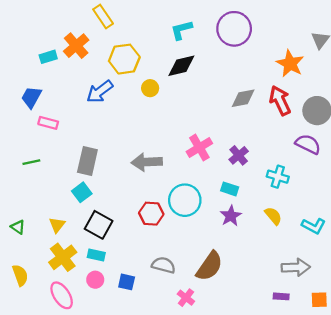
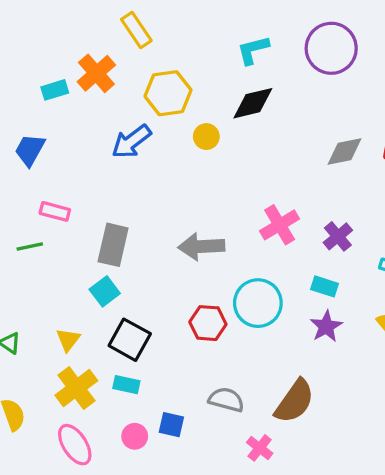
pink rectangle: (48, 123) -> (55, 211), moved
pink circle: (95, 280) -> (135, 436), moved

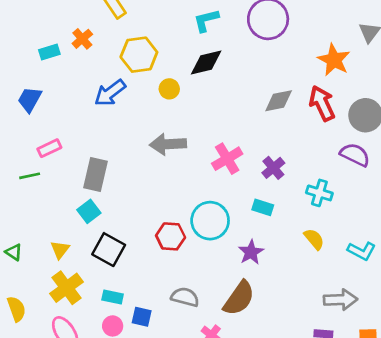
orange cross: (96, 73) -> (82, 39), size x0.7
pink rectangle: (55, 211) -> (49, 148), turned -40
gray arrow: (201, 246) -> (168, 144), moved
purple star: (326, 326) -> (251, 252), moved
cyan rectangle: (126, 385) -> (113, 297), moved

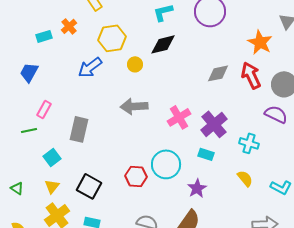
pink rectangle: (49, 148) -> (44, 109), turned -36
purple cross: (273, 168) -> (214, 124), size x1.5
cyan square: (89, 211) -> (52, 157), moved

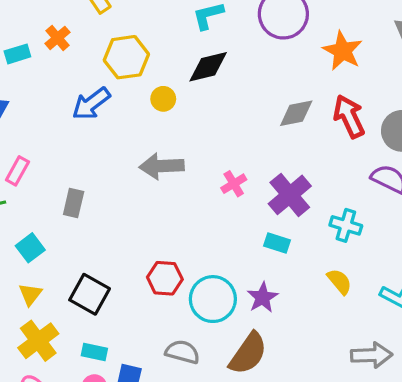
orange star: (260, 42) -> (343, 51), moved
pink cross: (179, 117) -> (234, 184), size x0.7
gray rectangle: (79, 129) -> (74, 203), size x0.7
cyan circle: (166, 164) -> (213, 299), moved

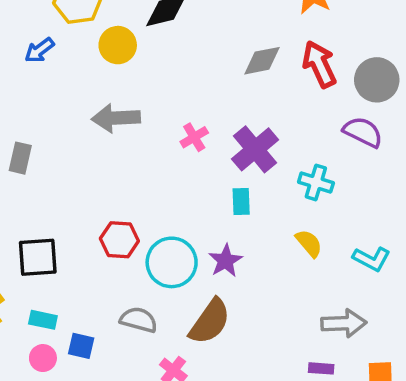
yellow circle: (163, 99) -> (118, 45), size x1.4
blue arrow: (91, 104) -> (39, 50), size x0.7
cyan rectangle: (277, 243) -> (241, 202), turned 70
black square: (90, 294) -> (38, 257), turned -33

